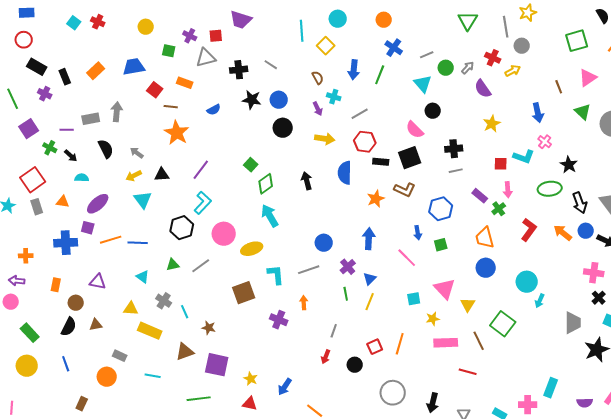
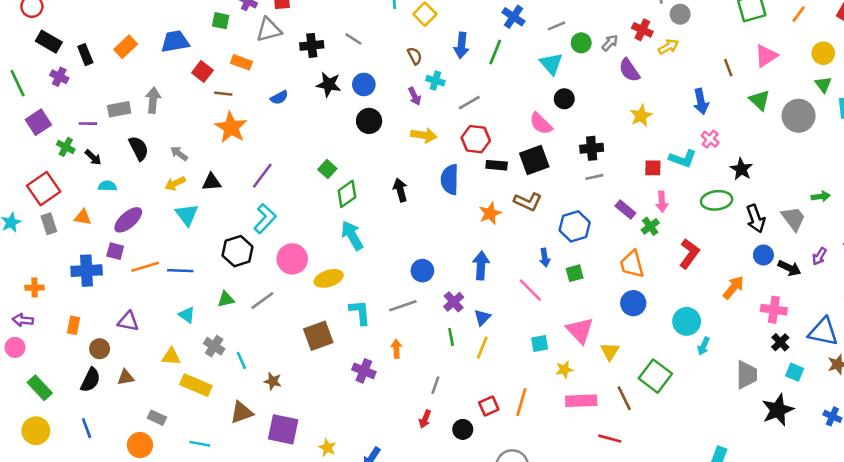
orange arrow: (563, 233) -> (733, 288), moved, turned 90

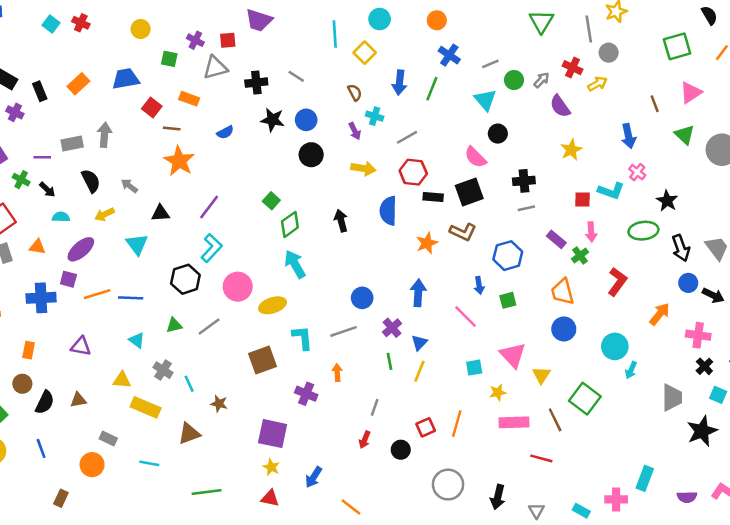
yellow arrow: (175, 183) -> (104, 214), moved
brown circle: (100, 349) -> (22, 384), moved
purple square: (283, 429) -> (273, 434), moved

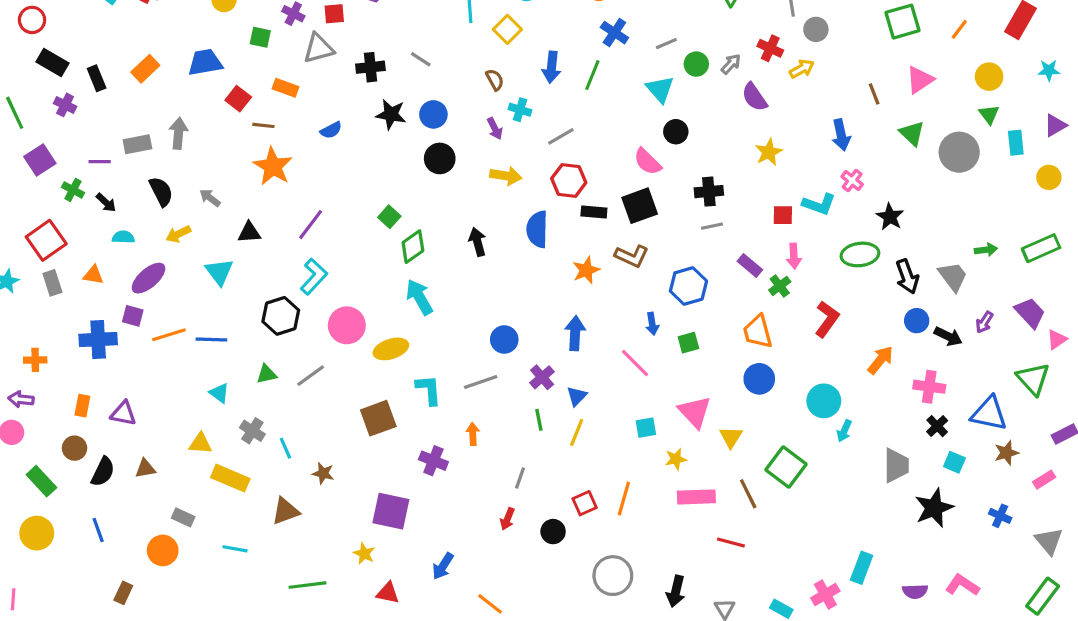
purple triangle: (81, 346) -> (123, 413), moved
yellow star: (271, 467) -> (364, 554), moved
pink cross: (616, 499) -> (825, 594), turned -30

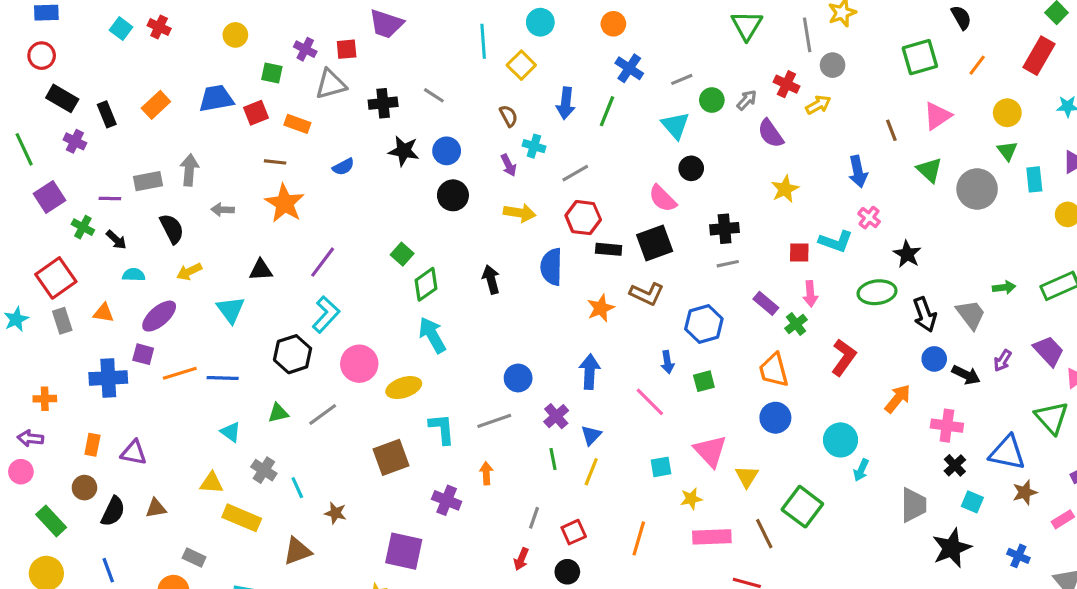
red square: (238, 99) -> (256, 113), moved, turned 30
gray arrow: (210, 198) -> (223, 210), moved, turned -35
red square: (585, 503) -> (574, 532), moved

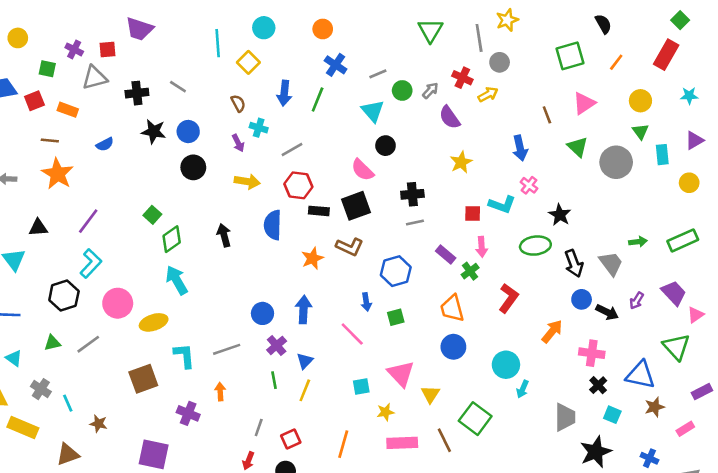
blue circle: (518, 378) -> (262, 313), moved

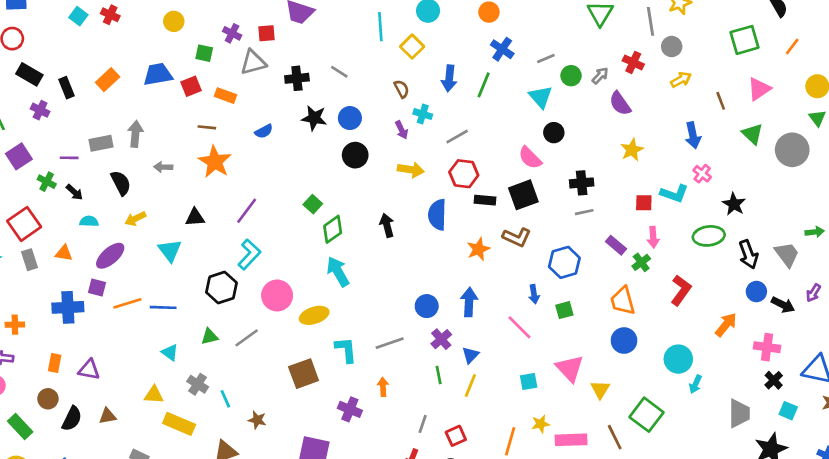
yellow arrow: (488, 94) -> (681, 80), moved
yellow star: (385, 412) -> (541, 424), moved

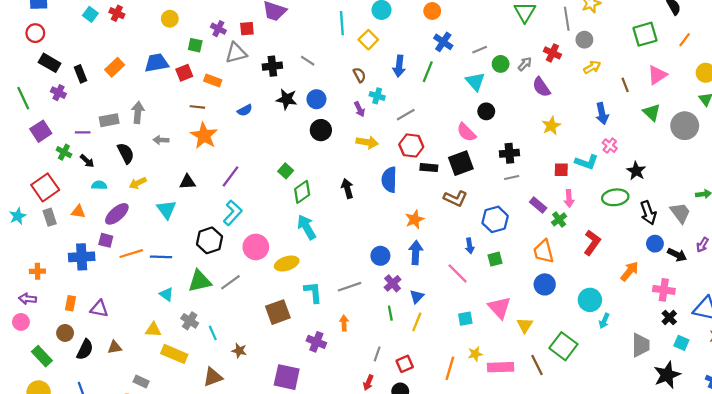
orange star: (478, 249) -> (415, 219), moved
green triangle: (210, 337) -> (200, 281), size x1.6

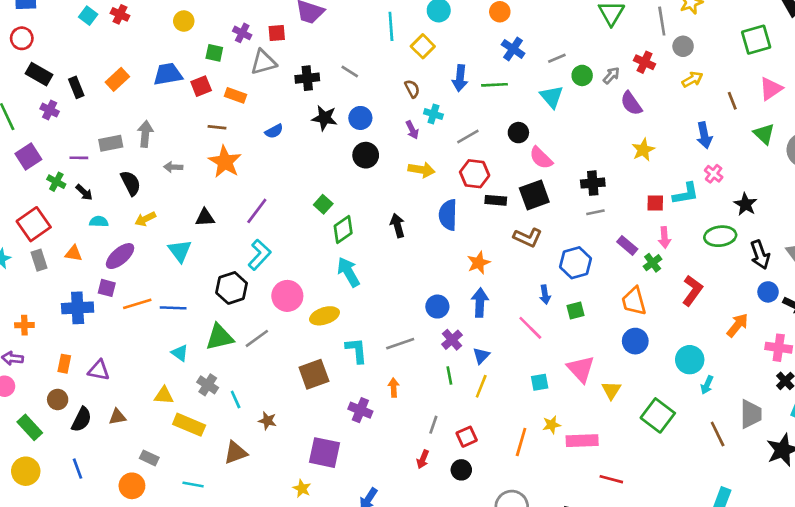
green line: (428, 72) -> (494, 85), turned 65
black circle: (486, 111) -> (518, 133), moved
cyan L-shape: (587, 162) -> (686, 194), turned -30
brown line: (537, 365) -> (718, 434), moved

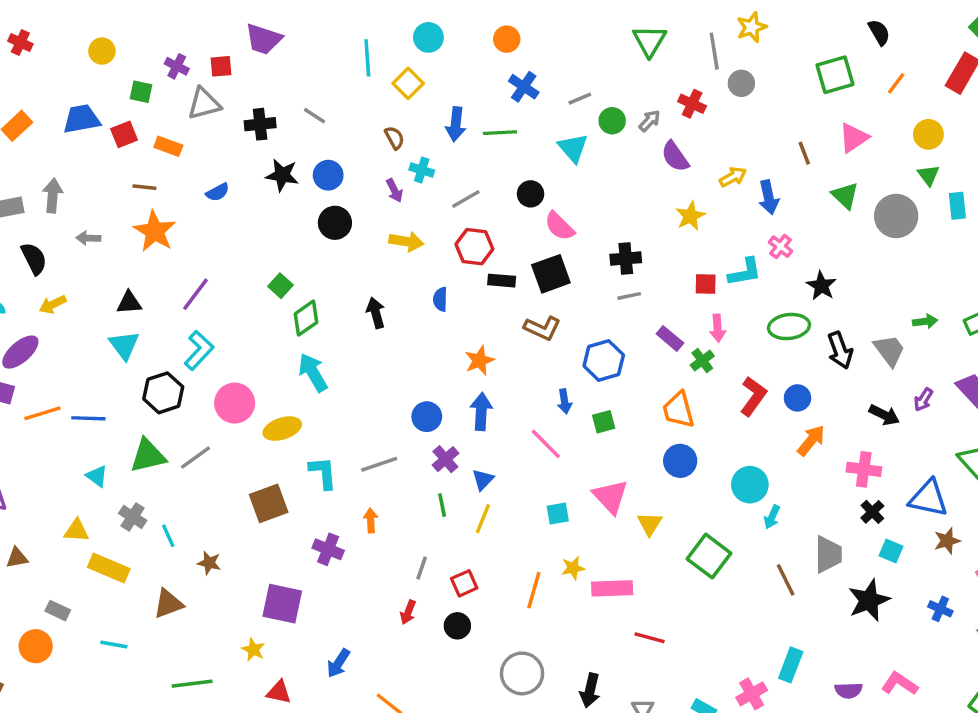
yellow arrow: (692, 79) -> (733, 177), moved
blue semicircle: (448, 215) -> (440, 299), size x0.6
cyan triangle: (180, 251) -> (124, 345), moved
blue circle: (768, 292) -> (798, 398), moved

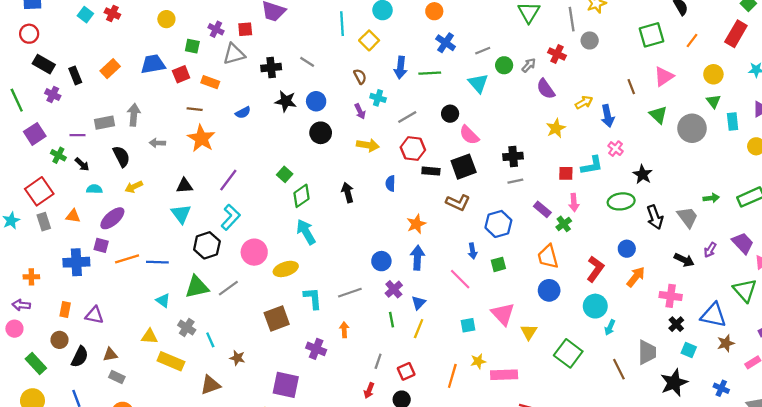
red L-shape: (753, 396) -> (595, 269), moved
gray rectangle: (58, 611) -> (117, 377), moved

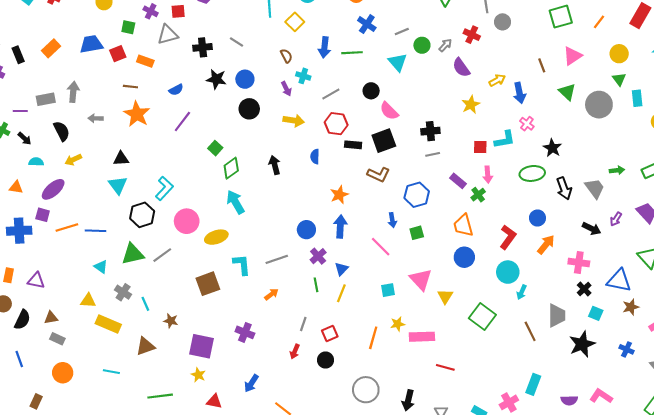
purple line: (228, 180) -> (182, 122), moved
orange arrow: (344, 330) -> (271, 294), turned 56
purple cross: (316, 349) -> (245, 332), moved
purple square: (286, 385) -> (201, 346), moved

